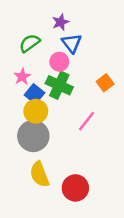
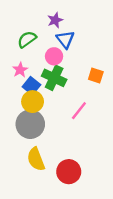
orange square: (105, 83) -> (96, 76), turned -35

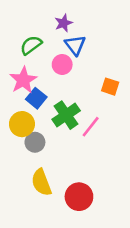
pink star: (20, 70) -> (23, 80), size x1.5
green cross: (54, 78) -> (66, 115), moved, turned 30
yellow circle: (33, 102) -> (22, 124), moved
gray circle: (30, 124) -> (35, 142), size x0.6

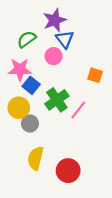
purple star: (63, 23) -> (55, 20), size x1.5
pink star: (23, 80) -> (20, 70), turned 30
yellow semicircle: (41, 182) -> (36, 158), turned 35

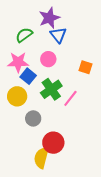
pink circle: (54, 56) -> (48, 59), moved
gray circle: (30, 123) -> (33, 118), moved
yellow semicircle: (36, 158) -> (41, 158), moved
red circle: (68, 171) -> (53, 143), moved

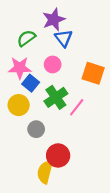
orange square: (86, 67) -> (93, 73), size x1.5

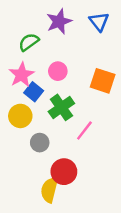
blue triangle: (64, 38) -> (99, 22), moved
pink star: (20, 68) -> (22, 75), turned -30
pink line: (77, 107) -> (84, 130), moved

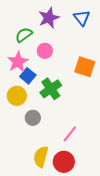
pink circle: (58, 71) -> (45, 51), moved
pink line: (84, 130) -> (70, 134), moved
red circle: (64, 172) -> (64, 162), moved

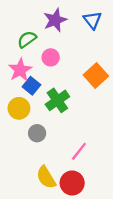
orange square: (85, 67) -> (96, 76), turned 30
yellow semicircle: (41, 157) -> (46, 177), turned -45

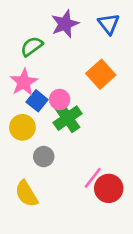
pink circle: (51, 57) -> (60, 99), moved
orange square: (96, 76) -> (101, 74), moved
yellow semicircle: (46, 177) -> (26, 194), moved
red circle: (72, 183) -> (109, 188), moved

